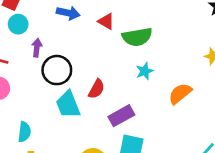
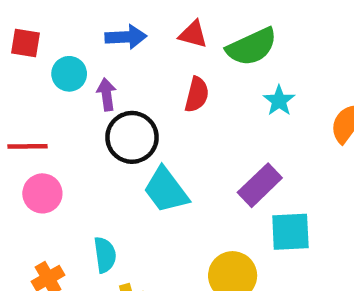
cyan circle: (18, 24) -> (69, 74), moved
purple arrow: (37, 48) -> (107, 94), moved
red semicircle: (97, 89) -> (197, 95), moved

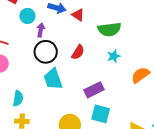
red triangle: (193, 34) -> (78, 15), moved
red semicircle: (197, 95) -> (78, 52), moved

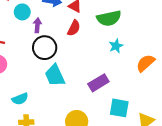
red semicircle: (78, 52) -> (74, 28), moved
cyan semicircle: (18, 98) -> (20, 99), turned 63
cyan square: (101, 114) -> (119, 108), moved

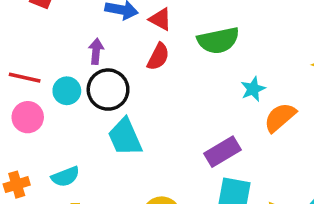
cyan circle: (22, 12) -> (67, 91), moved
cyan star: (116, 46) -> (253, 89), moved
purple rectangle: (98, 83) -> (223, 152), moved

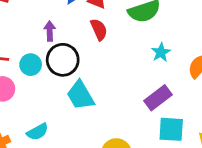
red semicircle: (158, 57) -> (99, 29), turned -45
cyan star: (253, 89) -> (161, 52), moved

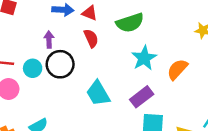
cyan star: (161, 52) -> (144, 58), size x1.5
cyan trapezoid: (80, 95) -> (98, 93), moved

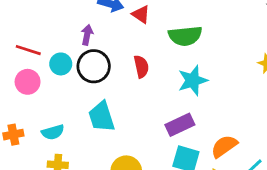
red semicircle: (91, 38) -> (141, 67), moved
orange semicircle: (177, 69) -> (224, 146), moved
cyan trapezoid: (98, 93) -> (102, 117), moved

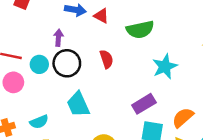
cyan star: (193, 80) -> (165, 67), moved

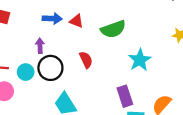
purple rectangle: (144, 104) -> (125, 96), turned -70

